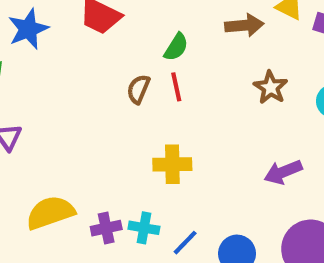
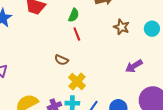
brown semicircle: (138, 89) -> (61, 60), moved, turned -80
yellow cross: (172, 164) -> (77, 81), moved, turned -36

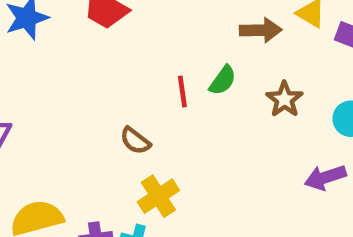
green semicircle: (74, 15) -> (223, 80), moved
purple arrow: (134, 66) -> (325, 177), moved

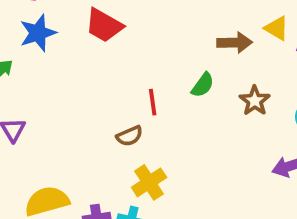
red line: (182, 92) -> (153, 102), moved
brown semicircle: (135, 141) -> (129, 136), turned -60

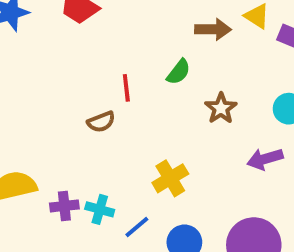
brown star: (255, 101) -> (221, 108), moved
yellow cross: (149, 182) -> (170, 178), moved

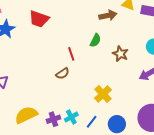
cyan cross: (100, 209) -> (71, 117), turned -32

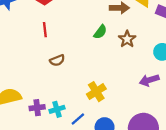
red line: (71, 54) -> (45, 30), moved
brown star: (120, 54) -> (127, 39), moved

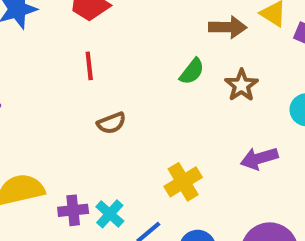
purple arrow: (149, 80) -> (259, 158), moved
cyan cross: (57, 109) -> (110, 214), turned -32

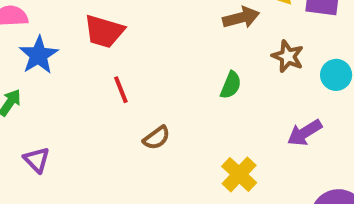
green semicircle: (192, 71) -> (231, 85), moved
brown star: (241, 85) -> (288, 56), moved

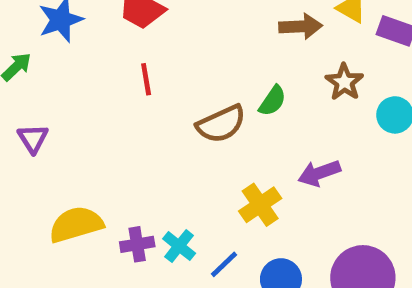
purple arrow: (305, 133) -> (319, 173), moved
brown semicircle: (157, 138) -> (221, 124), moved, size x1.5

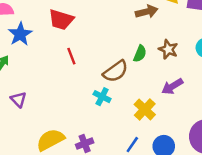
brown star: (344, 82) -> (168, 49), moved
cyan cross: (179, 246) -> (102, 97), moved

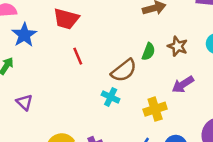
yellow cross: (145, 109) -> (155, 109), turned 30

